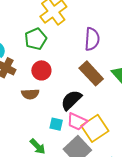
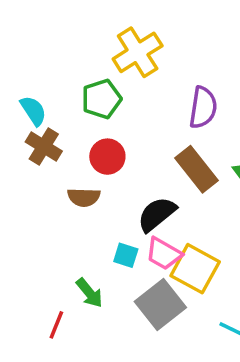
yellow square: (95, 128) -> (195, 269), turned -32

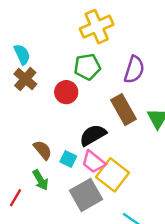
green pentagon: (102, 99) -> (87, 67), moved
brown semicircle: (84, 197) -> (43, 150), moved, turned -140

